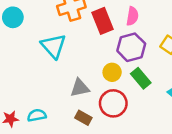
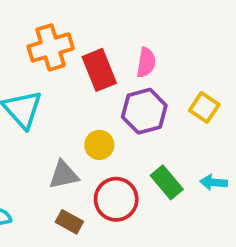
yellow circle: (112, 72) -> (99, 145), moved
green rectangle: (141, 78) -> (167, 182), moved

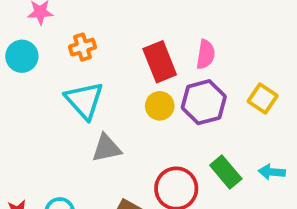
orange cross: (51, 47) -> (83, 47), moved, size x0.6
yellow circle: (99, 145) -> (160, 106), moved
gray triangle: (64, 175) -> (106, 148), moved

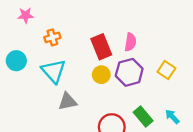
cyan circle: (22, 56) -> (16, 61), moved
cyan arrow: (272, 172) -> (172, 117), turned 42

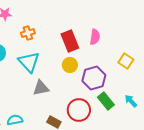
purple hexagon: (129, 72) -> (94, 78), moved

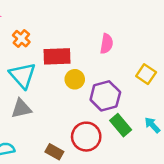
orange cross: (28, 33) -> (21, 39), turned -32
red rectangle: (70, 41) -> (57, 56), moved, turned -70
gray triangle: (41, 88) -> (21, 109), moved

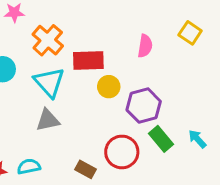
orange cross: (21, 39) -> (48, 40), size x1.5
yellow square: (146, 74) -> (190, 33), moved

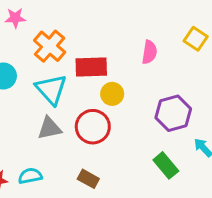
purple hexagon: (144, 106) -> (173, 113), moved
green rectangle: (161, 139) -> (166, 165), moved
red circle: (122, 152) -> (93, 127), moved

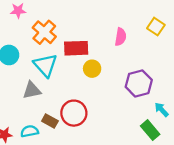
red circle: (93, 127) -> (74, 113), moved
gray triangle: (50, 128) -> (32, 90), moved
green rectangle: (166, 165) -> (150, 130), moved
brown rectangle: (88, 179) -> (50, 121), moved

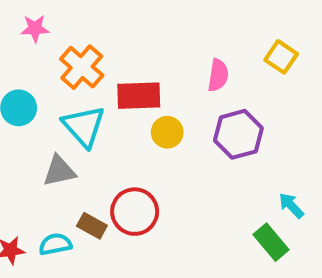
purple hexagon: (139, 83) -> (238, 134), moved

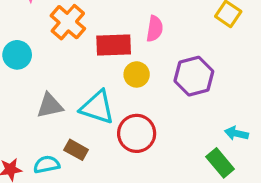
pink semicircle: (218, 75) -> (155, 29), moved
cyan triangle: (84, 126) -> (97, 107), moved, turned -30
cyan arrow: (291, 205) -> (236, 133), turned -35
red circle: (135, 212) -> (137, 133), moved

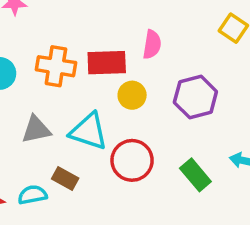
orange cross: (68, 22) -> (56, 66), moved, turned -32
green rectangle: (220, 163) -> (195, 175), moved

